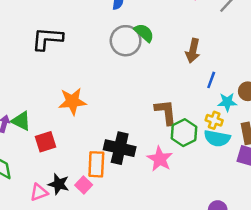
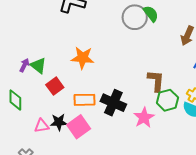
red square: (46, 142) -> (55, 86), turned -30
orange rectangle: (96, 164) -> (84, 100), moved, turned 75
black star: (59, 184) -> (59, 122), turned -30
pink square: (84, 185) -> (79, 127), size x1.6

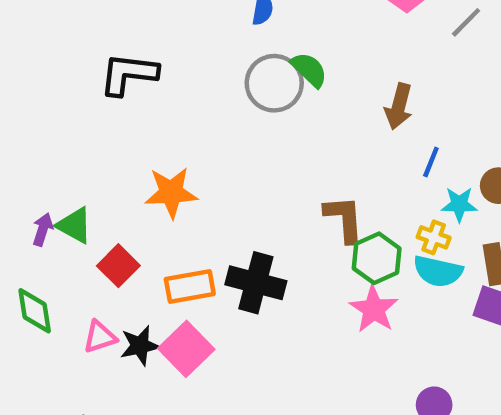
pink star: (144, 118) -> (374, 309), moved
pink triangle: (42, 126) -> (100, 337), moved

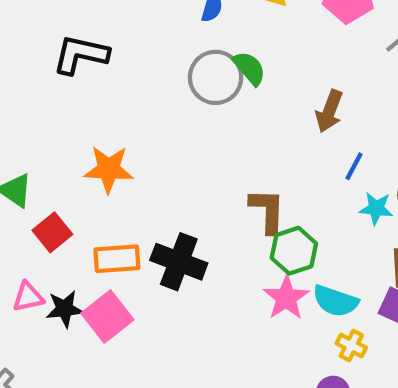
yellow cross: (434, 237) -> (351, 346), moved
cyan semicircle: (438, 271) -> (335, 301), moved

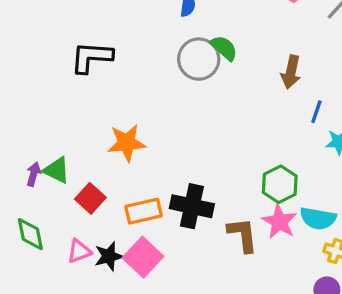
brown L-shape: (267, 211) -> (243, 235), moved

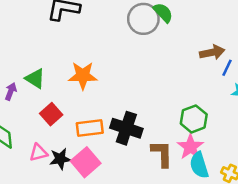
brown arrow: (291, 72) -> (212, 52), moved, turned -120
green triangle: (57, 170) -> (35, 79), moved
cyan semicircle: (318, 218) -> (199, 165), moved, turned 56

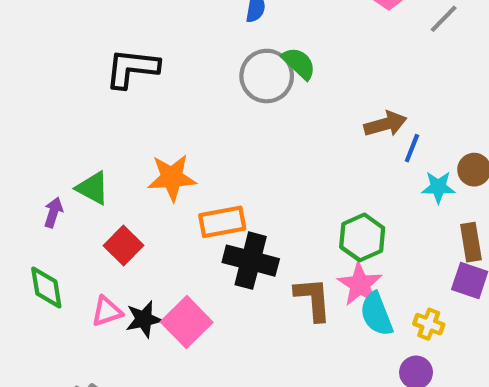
orange rectangle: (90, 128) -> (222, 222), moved

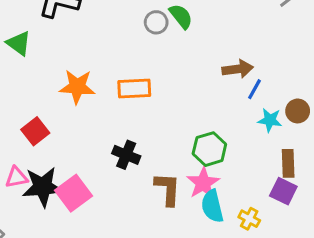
gray circle: (267, 76) -> (156, 22), size x0.6
green triangle: (93, 188) -> (19, 43), moved
orange rectangle: (222, 222) -> (134, 89), moved
black cross: (251, 261) -> (126, 155), size x0.7
black star: (144, 319) -> (43, 187), size x1.5

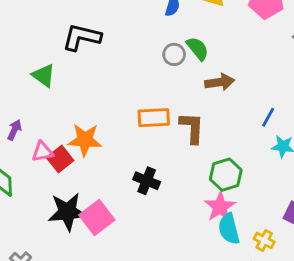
brown arrow: (238, 69) -> (220, 82), moved
orange star: (77, 87) -> (85, 140), moved
pink triangle: (17, 177) -> (42, 152), moved
brown L-shape: (168, 189) -> (192, 128), moved

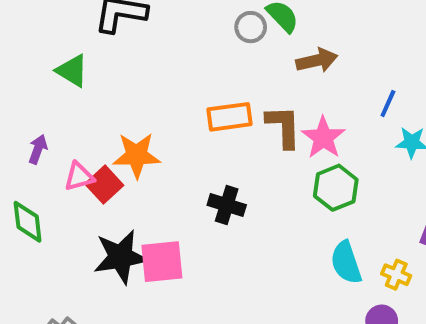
pink star: (220, 207) -> (323, 138), moved
pink square: (97, 218) -> (162, 262), turned 36

